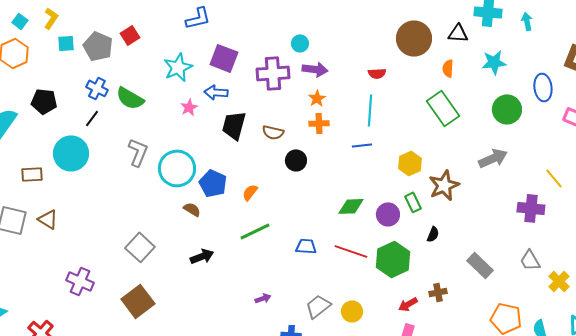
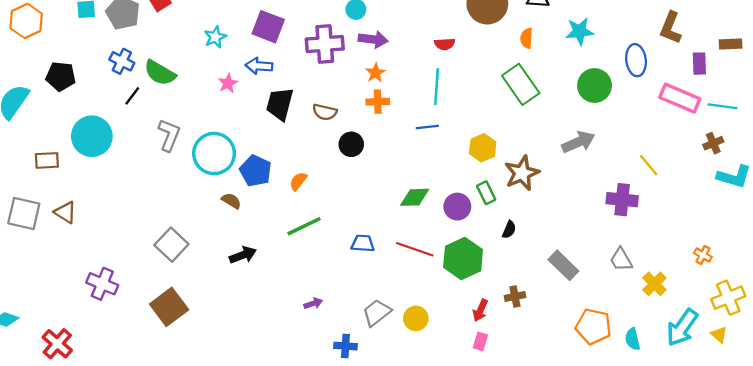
cyan star: (178, 67) -> (215, 37), size x0.7
black line: (92, 118) -> (132, 96), moved
red arrow: (408, 304) -> (480, 310), turned -36

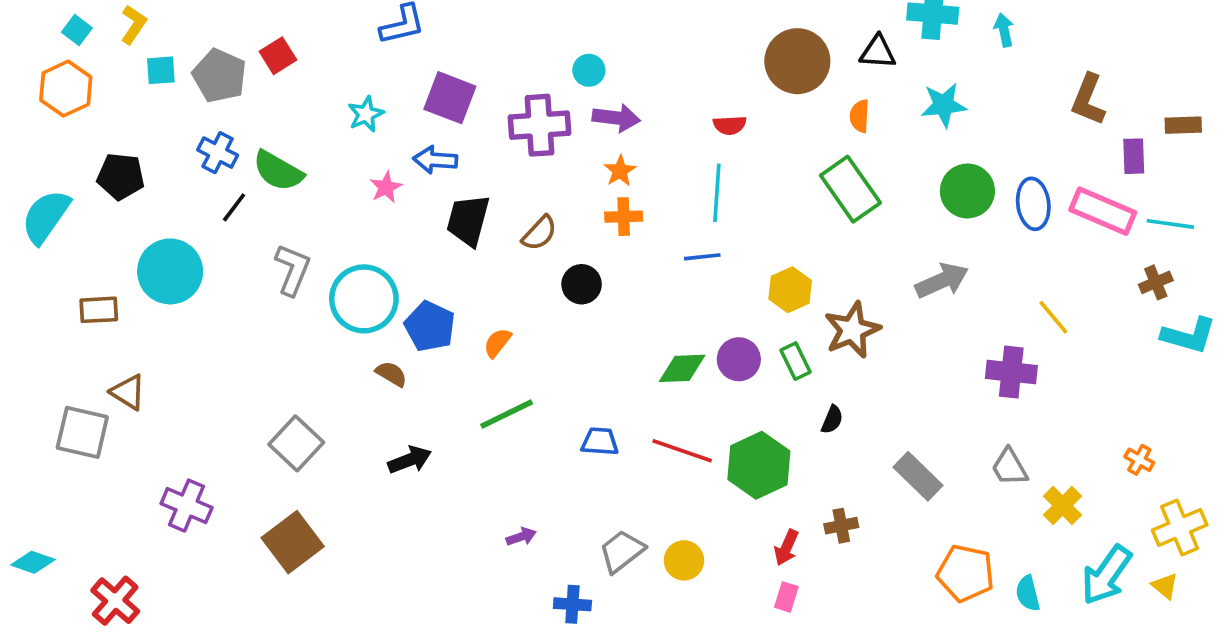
blue ellipse: (636, 60) -> (1033, 204), moved
brown semicircle: (325, 112) -> (539, 233), turned -60
purple circle: (457, 207) -> (739, 359), moved
gray square: (24, 213) -> (82, 432), moved

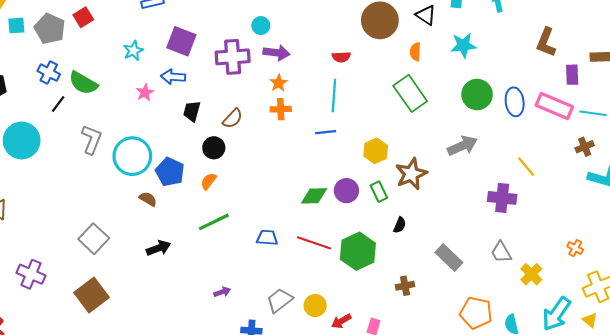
black triangle: (878, 52) -> (426, 15), turned 30
black trapezoid: (468, 220) -> (192, 111), size x0.7
black circle: (582, 284) -> (214, 148), moved
red arrow: (786, 548) -> (341, 321), moved, turned 36

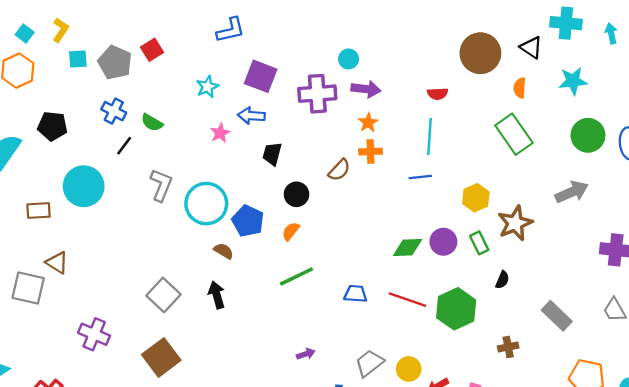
green semicircle: (83, 83) -> (152, 123), size x0.7
brown semicircle: (233, 119) -> (339, 170), moved
black arrow: (158, 248) -> (217, 295), moved, turned -85

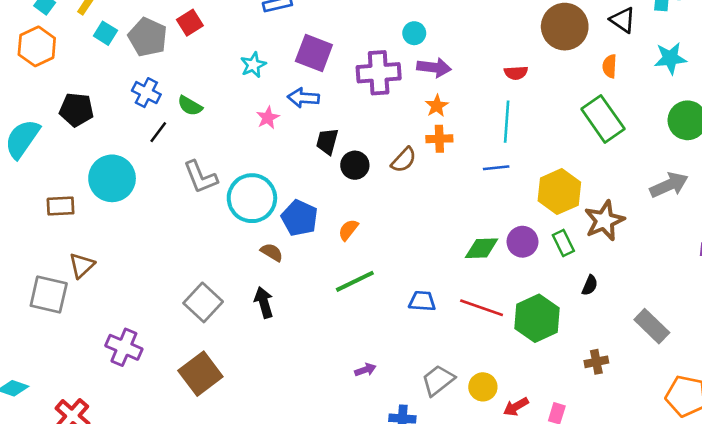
cyan square: (78, 59) -> (105, 33), turned 36
gray L-shape: (161, 185) -> (200, 177), turned 136
black circle: (296, 194) -> (355, 165), moved
yellow hexagon: (476, 198) -> (559, 192), size x1.4
brown triangle: (57, 263) -> (82, 265), turned 45

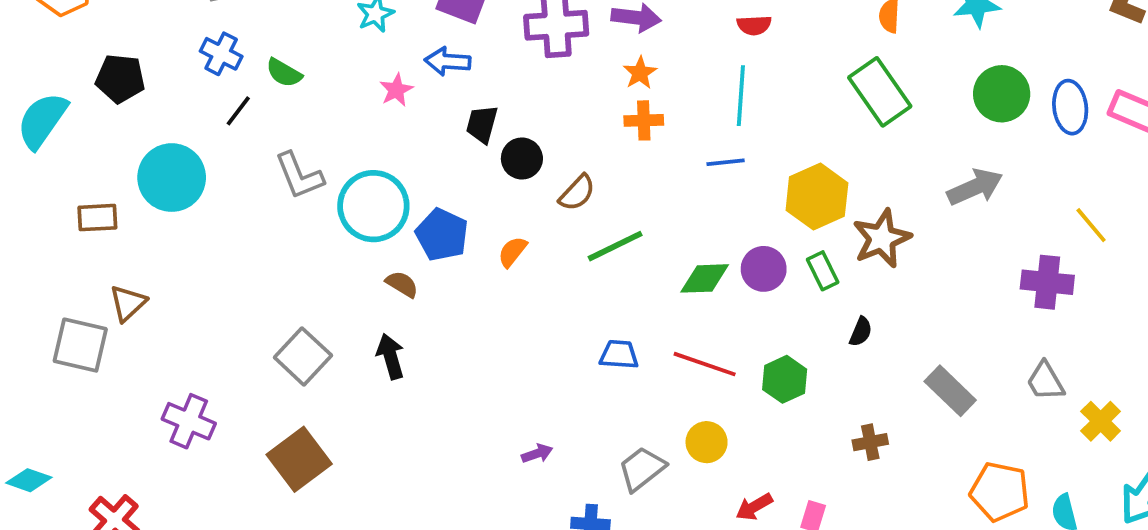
brown semicircle: (404, 160) -> (577, 193), moved
green line: (355, 281) -> (615, 246), moved
green hexagon: (537, 318) -> (785, 379), size x0.7
yellow circle: (483, 387) -> (707, 442), moved

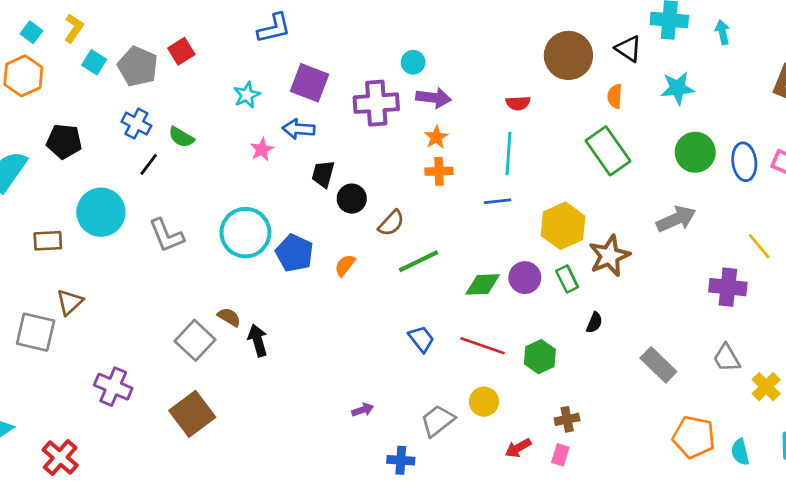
gray L-shape: (299, 176) -> (166, 235), moved
brown semicircle: (402, 284) -> (229, 317), moved
blue trapezoid: (619, 355) -> (421, 339), turned 48
brown cross: (870, 442) -> (567, 419), moved

